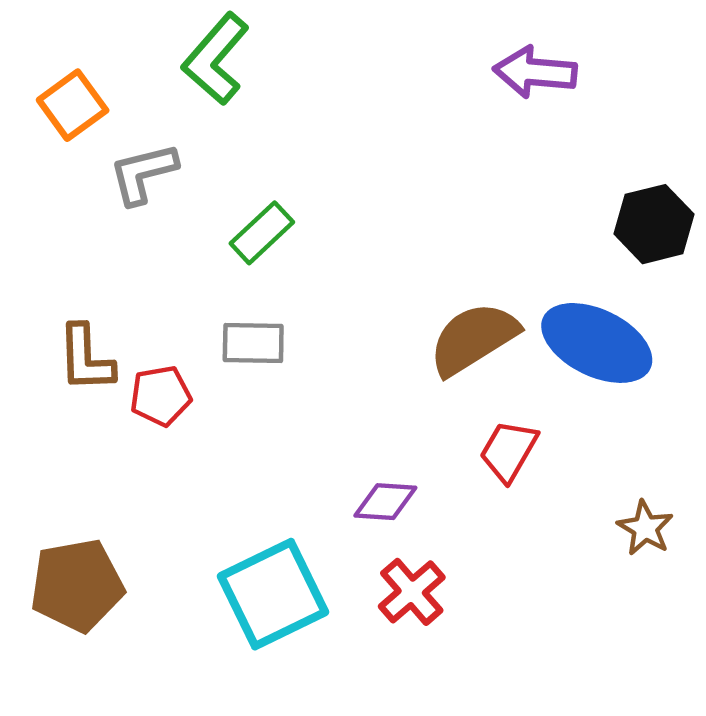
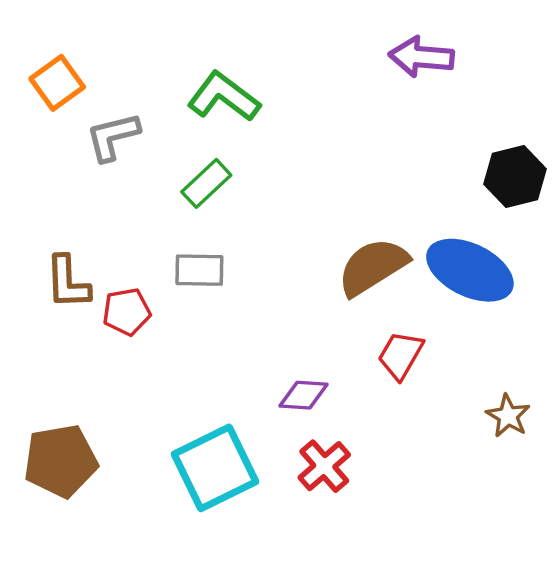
green L-shape: (216, 59) -> (224, 97), moved, turned 86

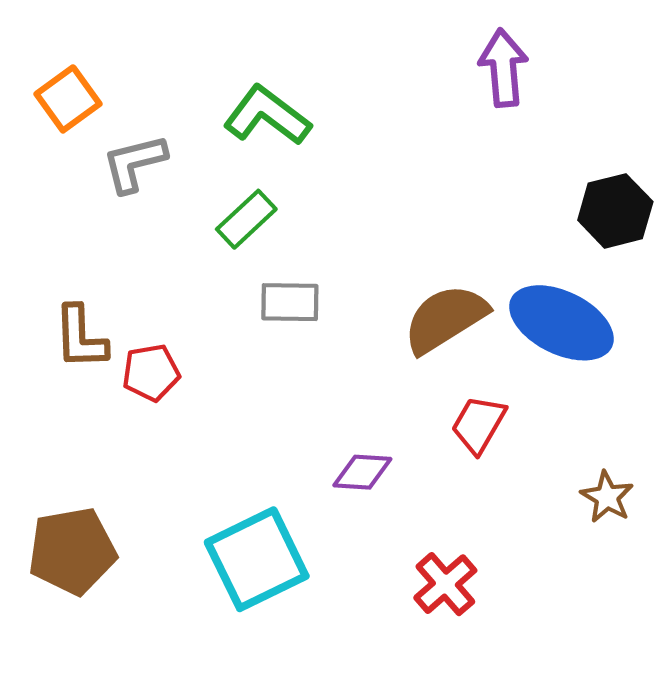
purple arrow: (421, 57) -> (503, 68), turned 80
gray rectangle: (199, 270) -> (290, 302), moved
red cross: (324, 466) -> (445, 584), moved

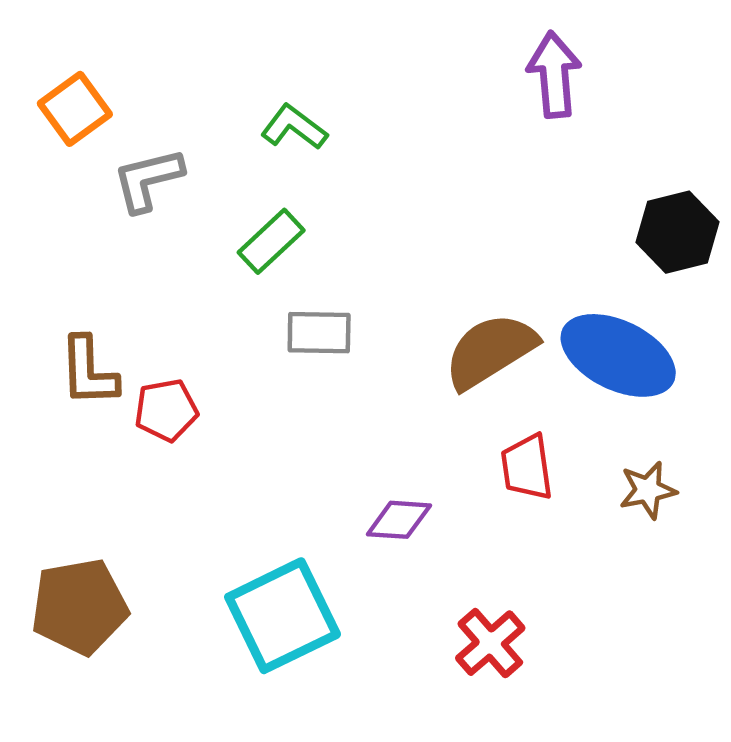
green L-shape: (267, 116) -> (294, 127), size x0.7
red trapezoid: (479, 424) -> (527, 467), turned -38
brown star: (607, 497) -> (648, 490), moved, turned 30

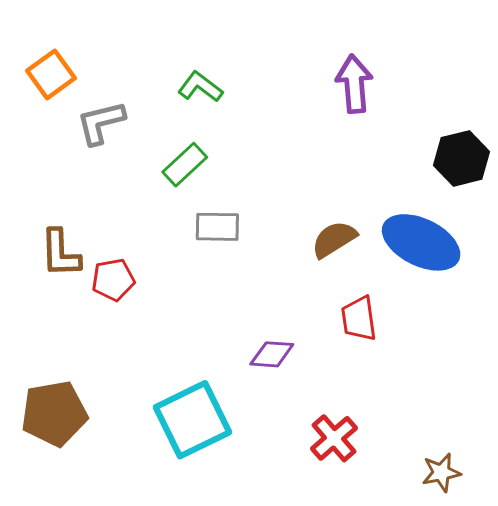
purple arrow: (554, 75) -> (354, 84), moved
brown semicircle: (490, 351) -> (334, 239), size x0.7
brown star: (648, 490) -> (441, 473), moved

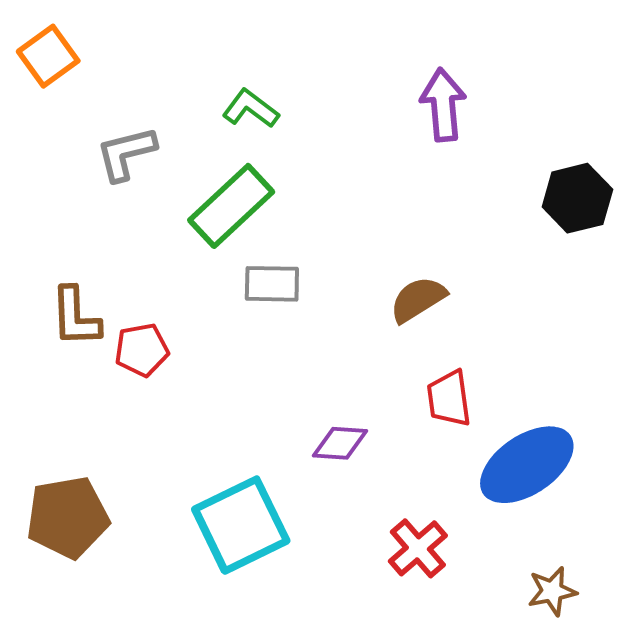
orange square: (51, 74) -> (48, 56), moved
green rectangle: (185, 165) -> (231, 206), size x1.5
blue ellipse: (421, 242) -> (527, 465), moved, turned -60

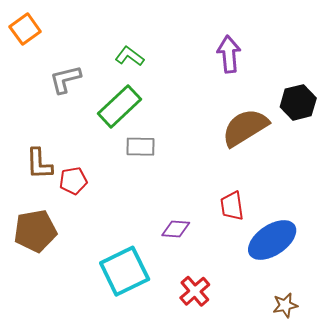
brown semicircle: (418, 299) -> (245, 128), moved, size x1.6
brown pentagon: (68, 517) -> (35, 231), moved
red cross: (418, 548) -> (195, 291), moved

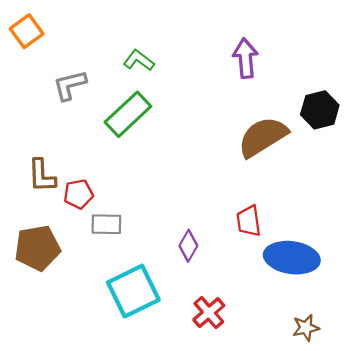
gray rectangle: (141, 147) -> (106, 224), moved
purple diamond: (176, 229) -> (188, 246), turned -64
blue ellipse: (272, 240) -> (292, 258), turned 42

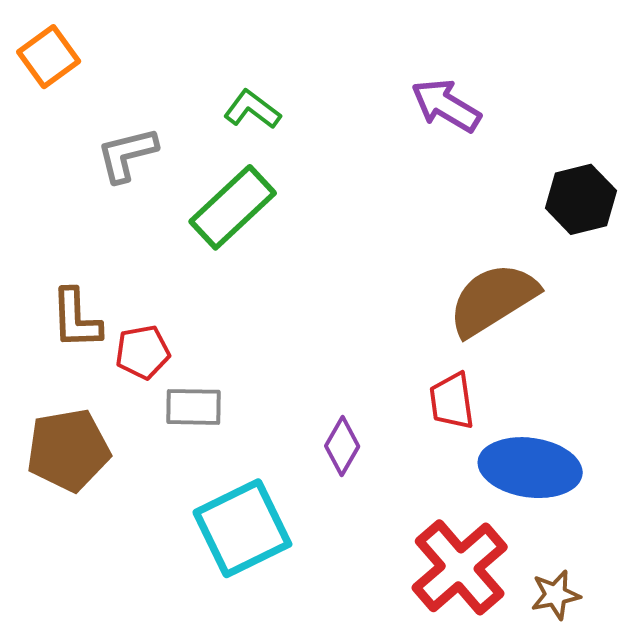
purple arrow: (245, 58) -> (446, 106), turned -54
brown semicircle: (263, 137) -> (493, 299), moved
red cross: (209, 313) -> (460, 567), moved, size x1.6

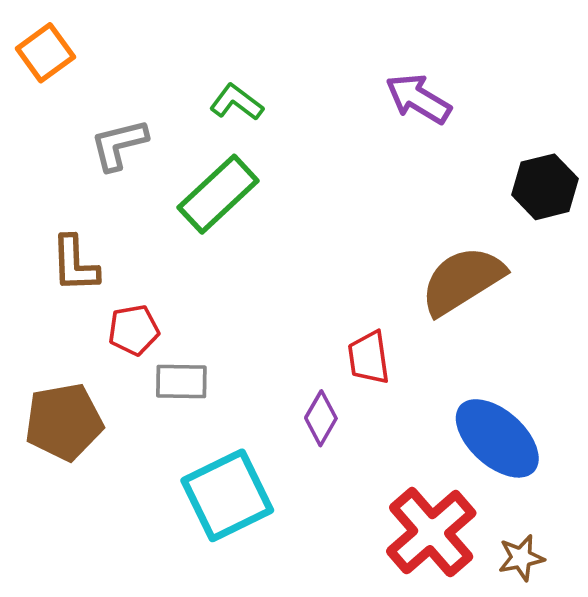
brown L-shape: (76, 319) -> (75, 264), moved
red trapezoid: (452, 401) -> (369, 358), moved
blue ellipse: (530, 468) -> (497, 438), turned 34

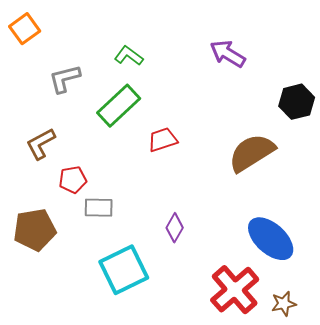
brown L-shape: (75, 264) -> (41, 144), turned 64
red trapezoid: (369, 358) -> (163, 140), moved, turned 80

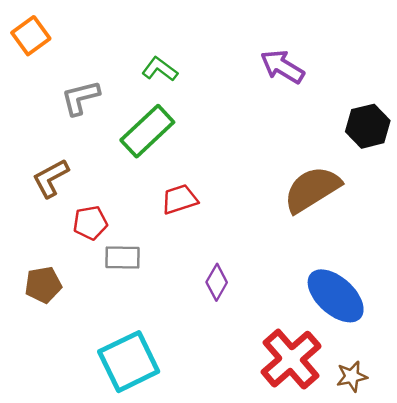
red trapezoid: (163, 140) -> (180, 199), moved
brown pentagon: (35, 230) -> (43, 285), size x0.7
cyan square: (124, 270) -> (129, 362), moved

